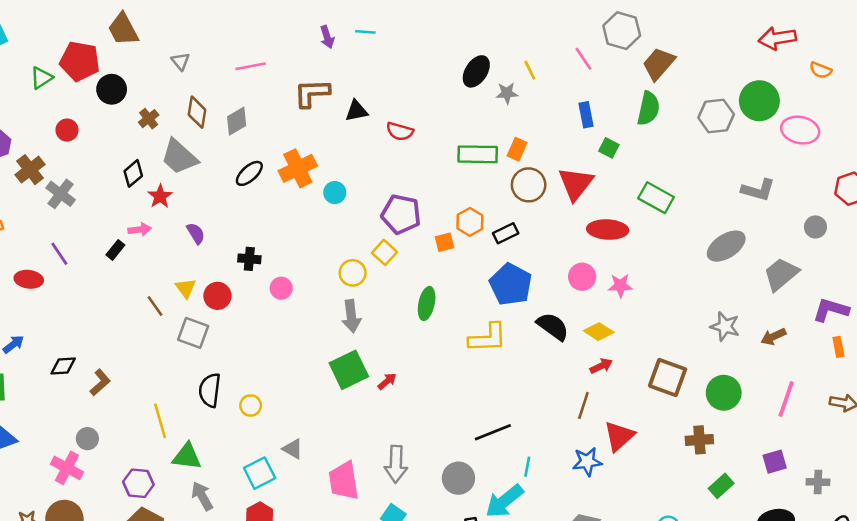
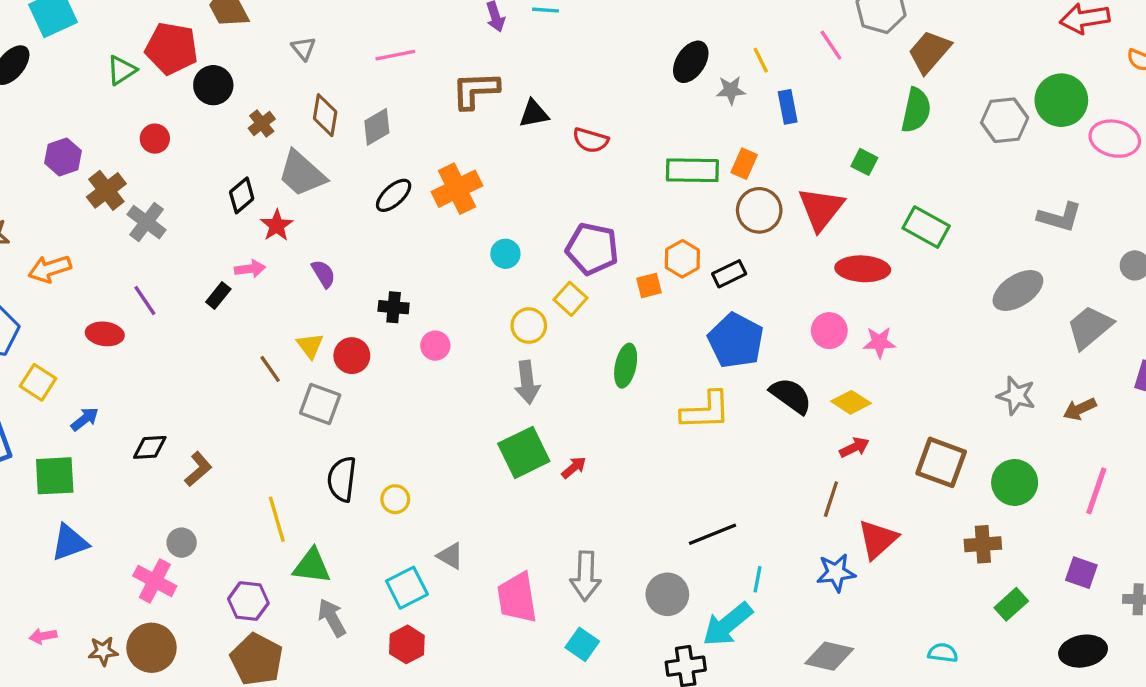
blue rectangle: (586, 115) -> (788, 107), moved
cyan circle: (335, 193) -> (505, 254), moved
purple square: (775, 462) -> (1081, 573), turned 35

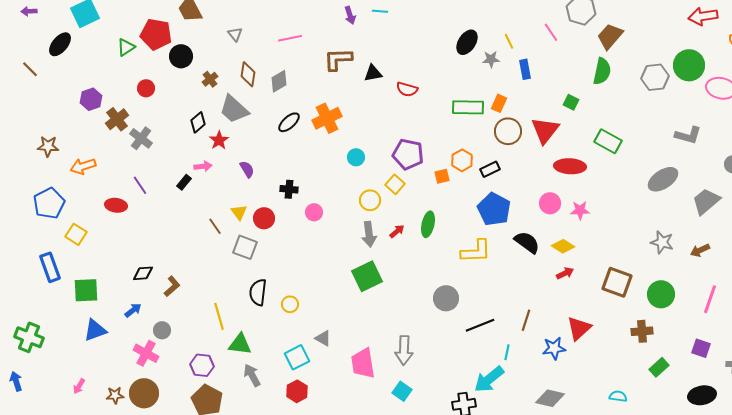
blue arrow: (85, 419) -> (133, 310), moved
red arrow: (574, 467) -> (397, 231), moved
brown line: (831, 499) -> (526, 320), moved
gray circle: (667, 594) -> (446, 298), moved
pink arrow: (43, 636) -> (79, 386), turned -49

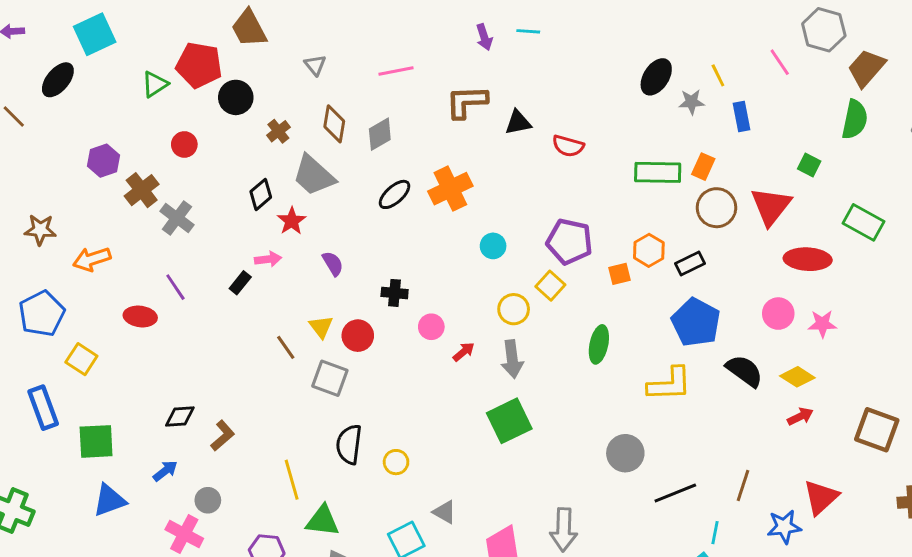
red arrow: (397, 231) -> (464, 352), moved

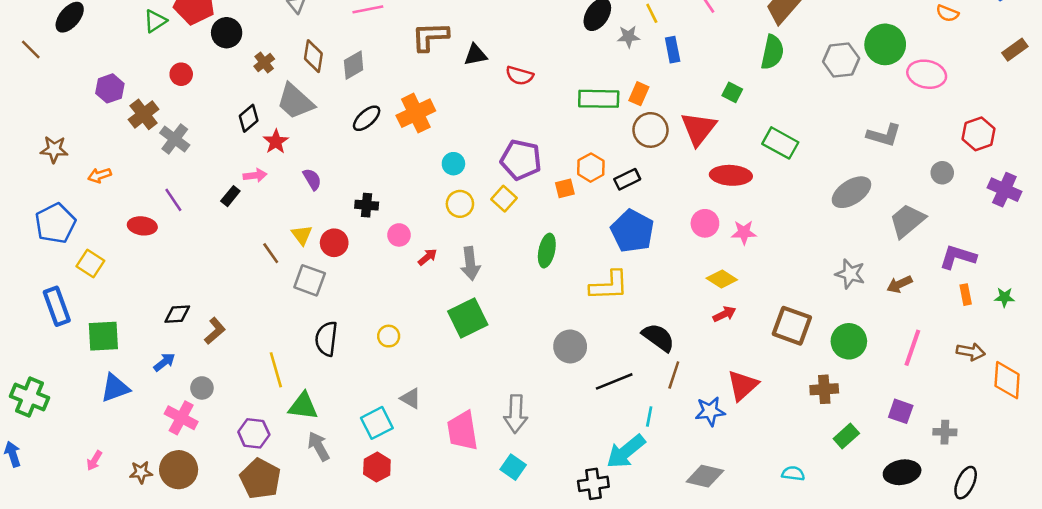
orange arrow: (92, 259) -> (99, 175), size x0.7
yellow circle: (514, 309) -> (460, 204), moved
black semicircle: (744, 371) -> (658, 337), moved
yellow circle: (396, 462) -> (389, 336), moved

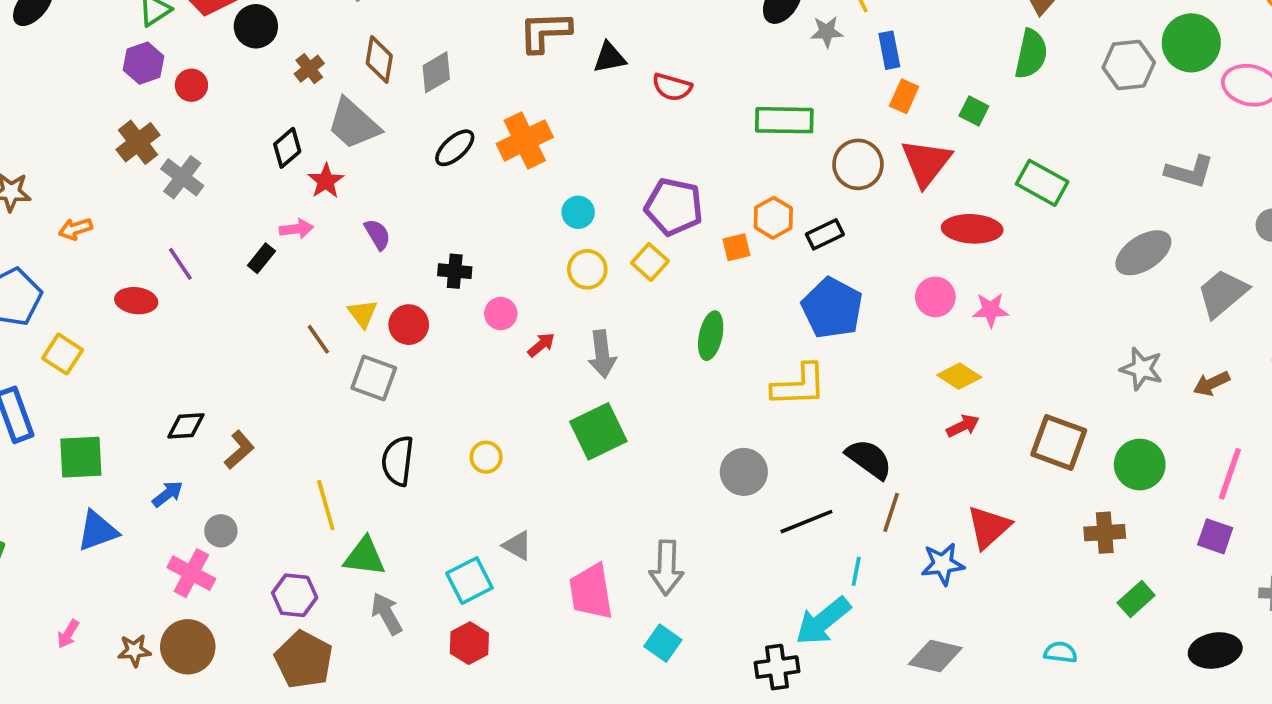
purple hexagon: (110, 88) -> (144, 63), moved
orange rectangle: (639, 94) -> (904, 96), moved
purple square: (901, 411) -> (1215, 536), moved

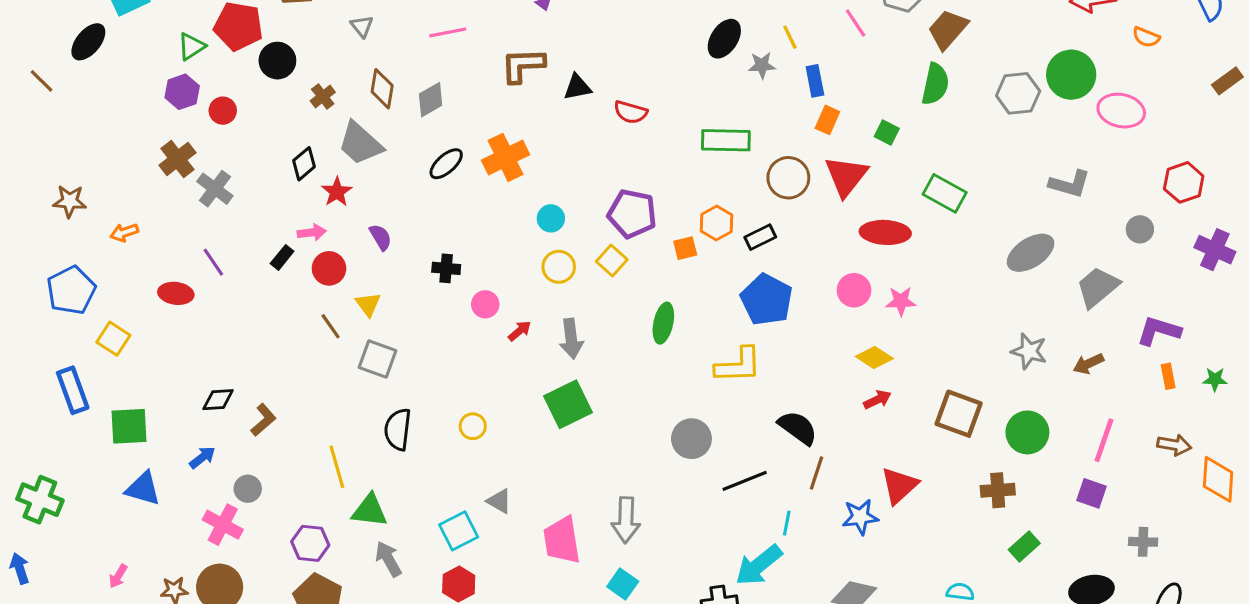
red circle: (409, 325) -> (329, 268), moved
blue triangle: (98, 531) -> (143, 489), turned 36

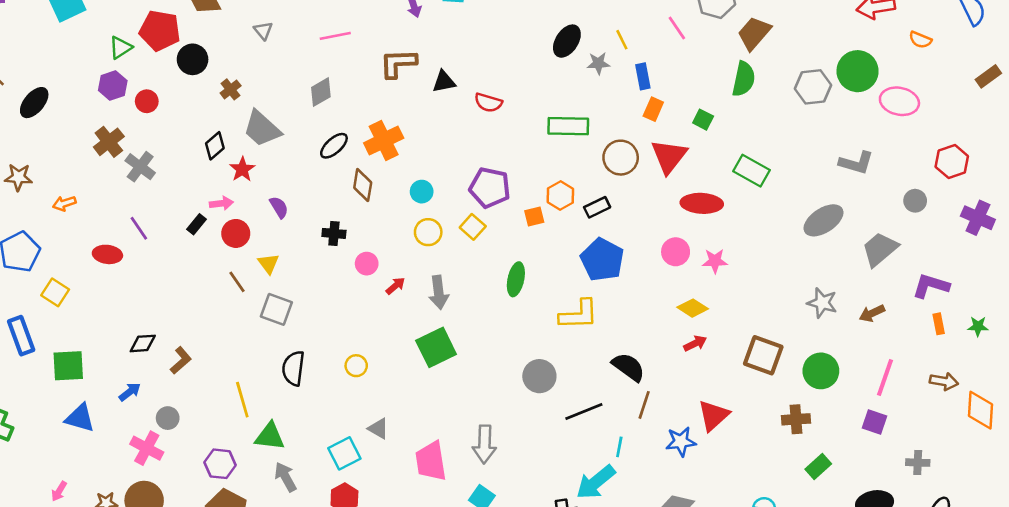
black ellipse: (88, 42) -> (34, 103), moved
brown diamond: (382, 89) -> (363, 185), moved

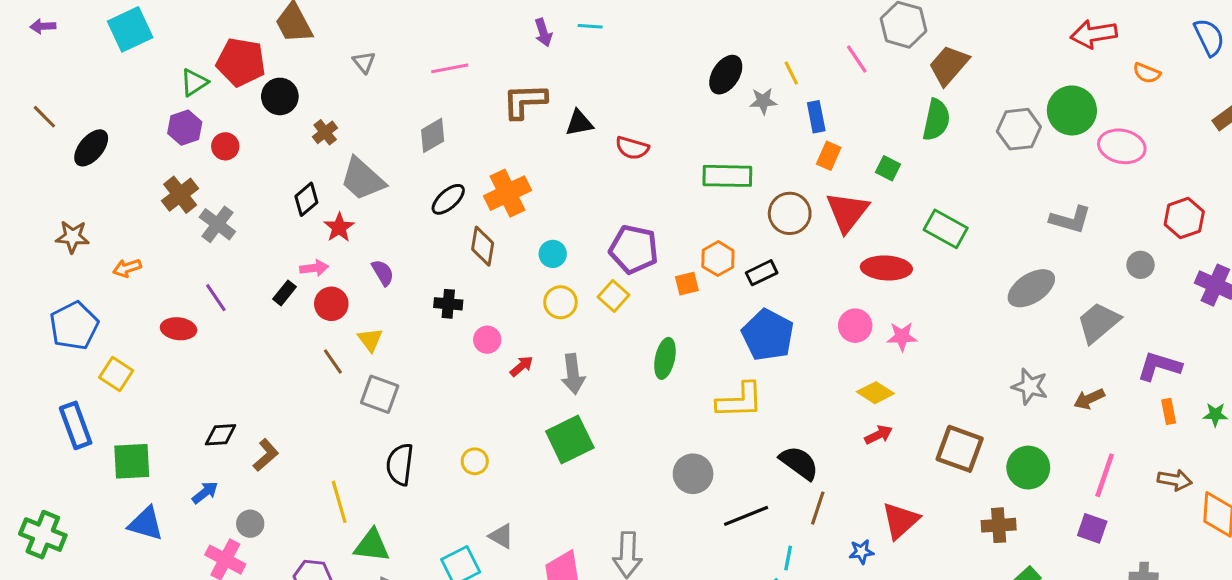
blue star: (681, 442) -> (861, 552), size x0.7

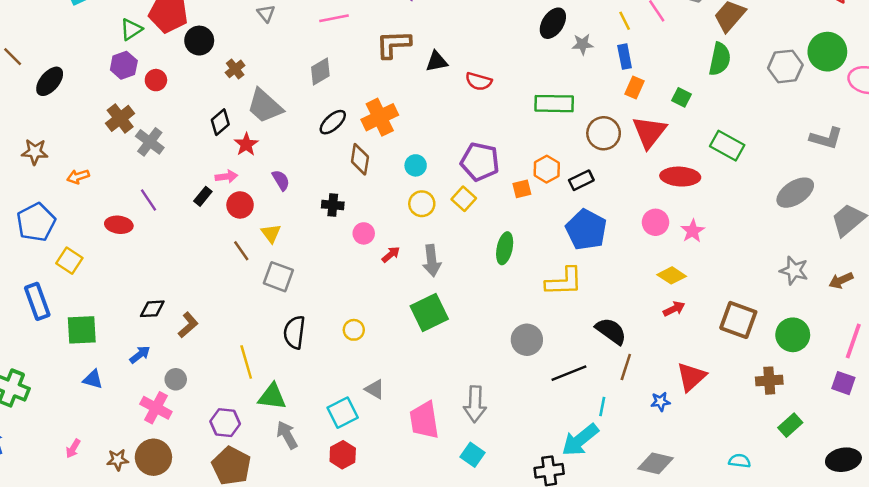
yellow line: (791, 73) -> (625, 21), moved
pink star: (902, 337) -> (693, 231), turned -30
blue triangle: (146, 524) -> (93, 379), size x0.7

